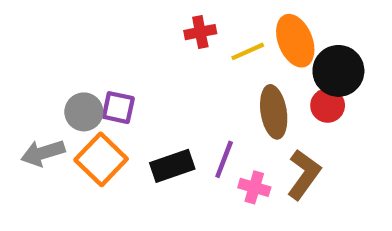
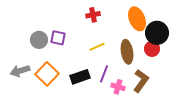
yellow line: (248, 51) -> (97, 47), moved
purple square: (118, 108) -> (58, 38), moved
gray circle: (84, 112) -> (39, 40), moved

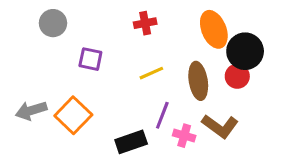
gray circle: (39, 40) -> (53, 23), moved
black rectangle: (80, 77) -> (131, 142), moved
brown L-shape: (141, 81) -> (220, 126), turned 90

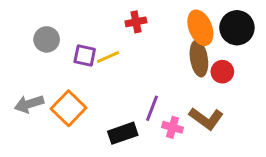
gray circle: (53, 23) -> (47, 39), moved
black circle: (245, 51) -> (237, 28), moved
yellow line: (151, 73) -> (108, 57), moved
brown ellipse: (198, 81) -> (199, 58), moved

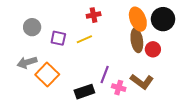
yellow line: (108, 57) -> (84, 39), moved
gray arrow: (29, 104) -> (27, 62), moved

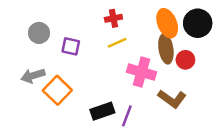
yellow line: (84, 39) -> (117, 43), moved
purple line: (105, 74) -> (127, 116), moved
pink cross: (119, 88) -> (142, 72), moved, size x1.6

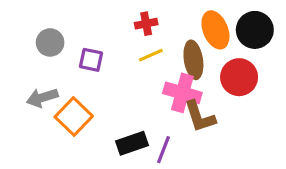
brown ellipse: (166, 49) -> (193, 60), moved
red circle: (185, 60) -> (239, 77), size x1.5
brown L-shape: (172, 99) -> (200, 117), moved, turned 36

